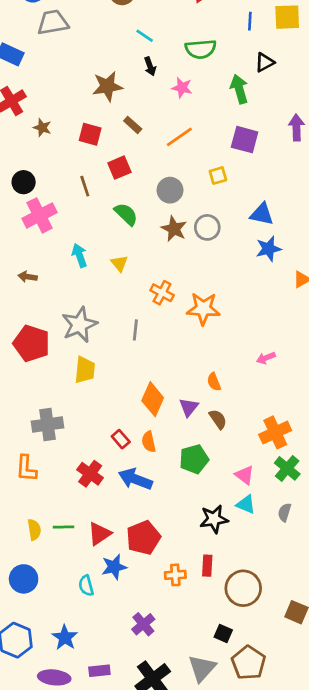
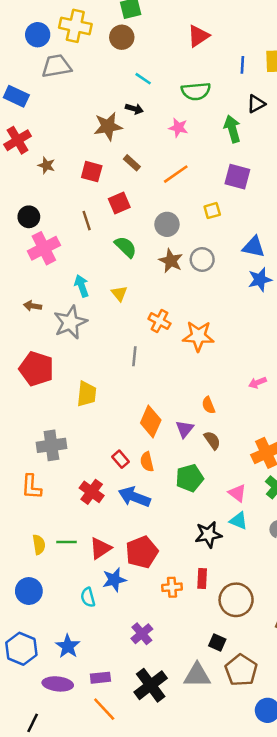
black arrow: (150, 66) -> (134, 109), moved, turned -54
gray star: (79, 325) -> (70, 322), moved
gray triangle: (202, 668) -> (197, 675), turned 48

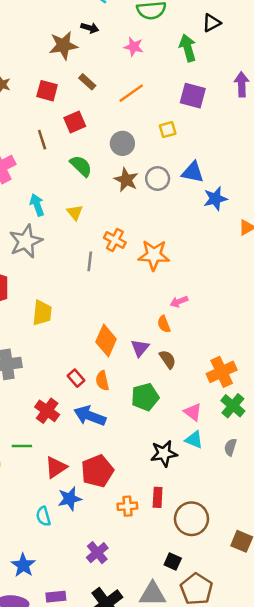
blue triangle: (254, 247) -> (193, 172), moved
gray line: (134, 356) -> (90, 261), moved
pink arrow: (257, 383) -> (179, 302), moved
green line: (67, 542) -> (22, 446), moved

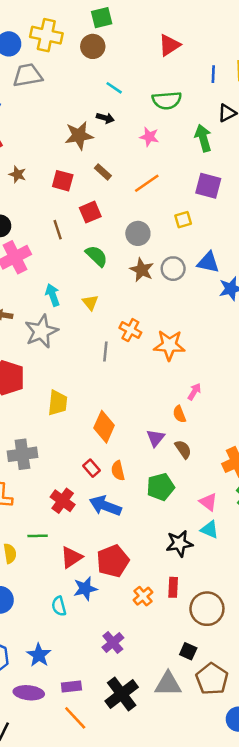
pink arrow: (179, 302) -> (194, 392), turned 144
orange diamond: (106, 340) -> (104, 427), moved
orange cross: (127, 506) -> (143, 596), turned -36

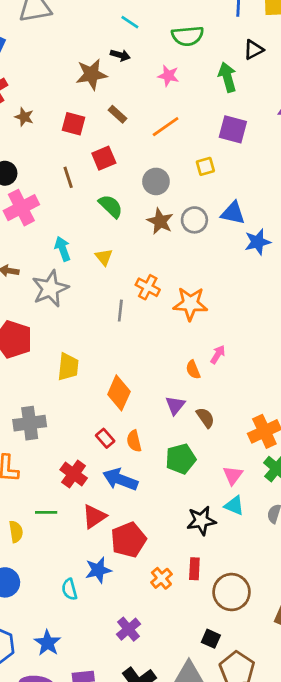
orange semicircle: (179, 414) -> (193, 370), moved
pink triangle: (208, 502) -> (233, 475), turned 30
red triangle: (71, 557) -> (94, 517), moved

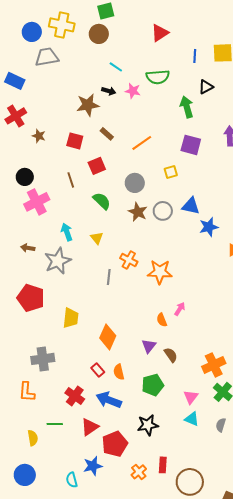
pink star: (168, 76) -> (133, 91), moved
black star: (201, 521) -> (148, 425), moved

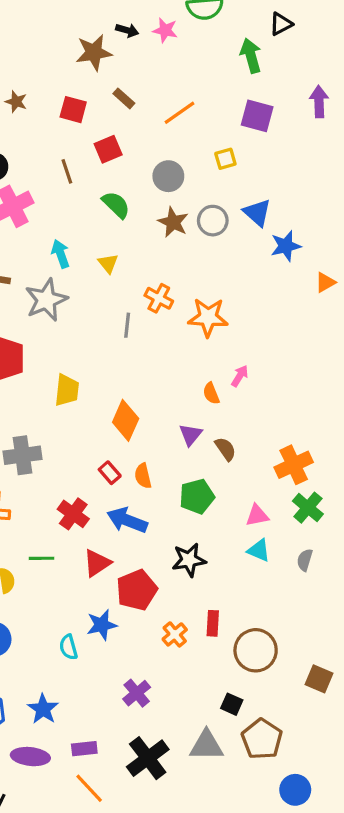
blue triangle: (191, 206) -> (257, 213), turned 30
pink triangle: (191, 397) -> (257, 516), turned 42

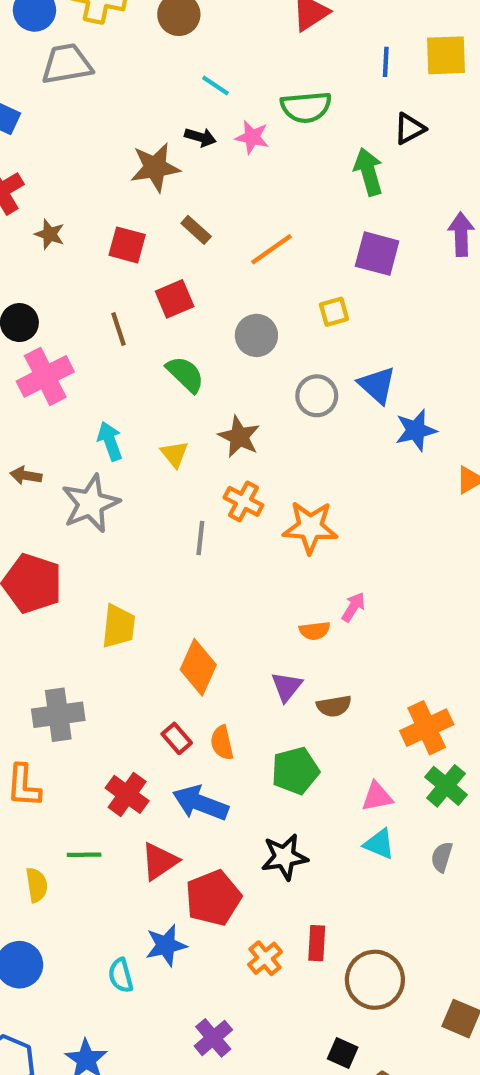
brown star: (173, 222) -> (239, 437), moved
orange semicircle: (211, 393) -> (315, 631), turned -75
brown semicircle: (225, 449) -> (334, 706), turned 115

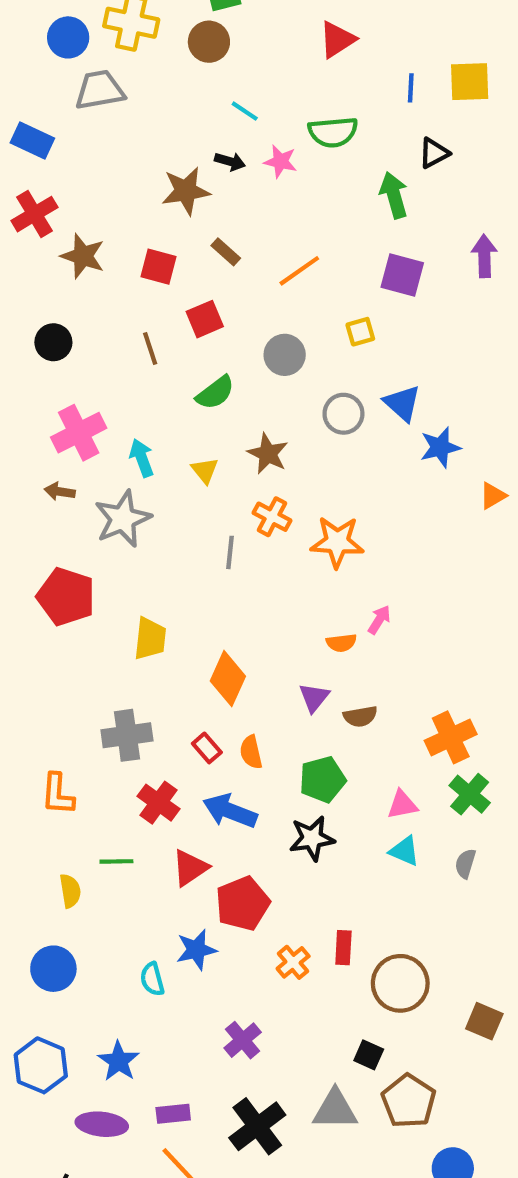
brown star: (50, 234) -> (83, 256), size x1.5
green semicircle: (185, 374) -> (215, 393), turned 99
pink cross: (45, 376) -> (79, 433), moved
gray cross: (58, 715) -> (127, 735), moved
black star: (284, 857) -> (312, 838), moved

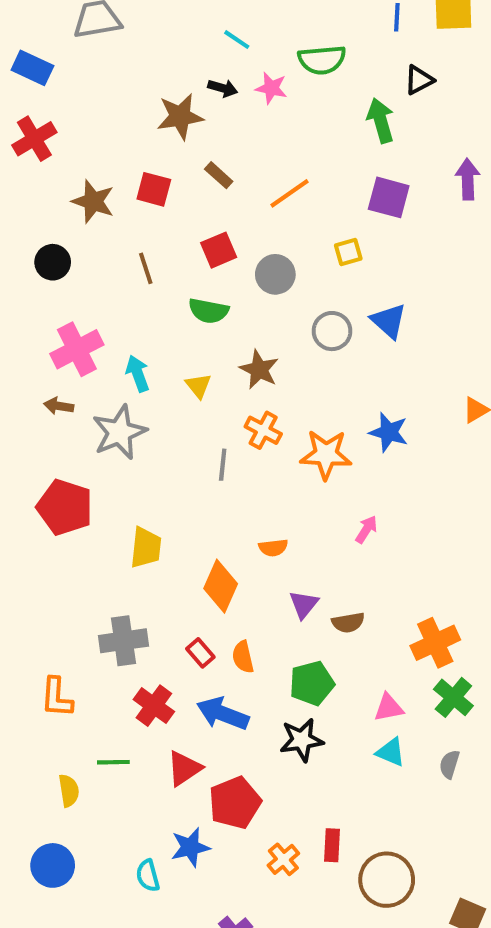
brown star: (83, 256) -> (93, 201), moved
red square: (205, 319) -> (219, 250), moved
green semicircle: (215, 393) -> (209, 311), turned 48
blue star: (440, 447) -> (389, 432), moved, turned 30
orange semicircle: (341, 643) -> (273, 548), moved

